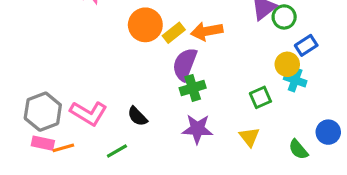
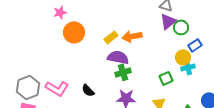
orange circle: (145, 25) -> (74, 32), moved
purple semicircle: (185, 64) -> (118, 57), turned 80
cyan cross: (295, 80) -> (188, 67), turned -32

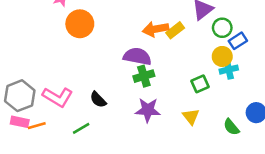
green circle: (181, 27) -> (222, 28), moved
yellow rectangle: (111, 37) -> (175, 30), moved

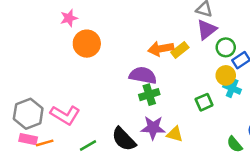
cyan cross: (229, 70) -> (232, 88), turned 36
black semicircle: (98, 100) -> (124, 139), moved, size x1.5
yellow triangle: (191, 117) -> (175, 134), moved, turned -36

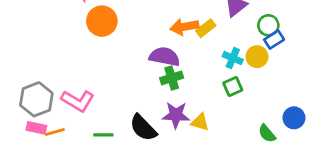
green circle: (226, 47) -> (268, 25), moved
cyan cross: (232, 88) -> (233, 58), moved
green line: (88, 146) -> (103, 135), turned 30

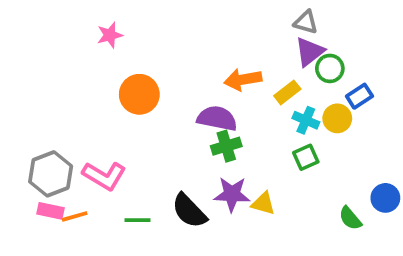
orange circle: (102, 21) -> (139, 94), moved
green circle: (268, 25) -> (330, 68), moved
yellow rectangle: (206, 28) -> (287, 92), moved

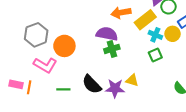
yellow rectangle: (287, 92) -> (145, 20), size x1.5
orange circle: (139, 94) -> (64, 46), moved
gray hexagon: (51, 174) -> (36, 35), moved
purple star: (232, 194) -> (115, 88), moved
orange line: (75, 216) -> (29, 87), turned -64

